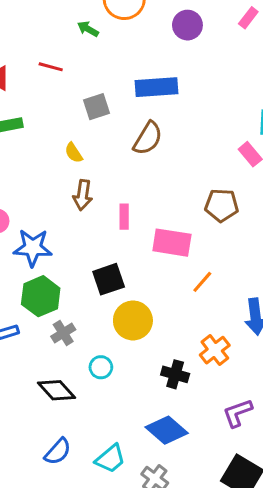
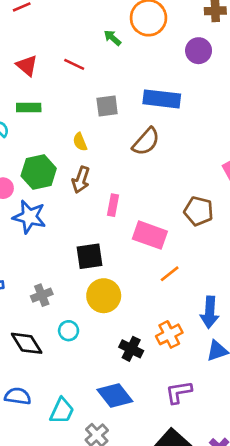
green hexagon: (41, 296) -> (39, 172), moved
blue semicircle: (58, 452) -> (18, 396), turned -135
cyan trapezoid: (110, 459) -> (62, 411), turned -36

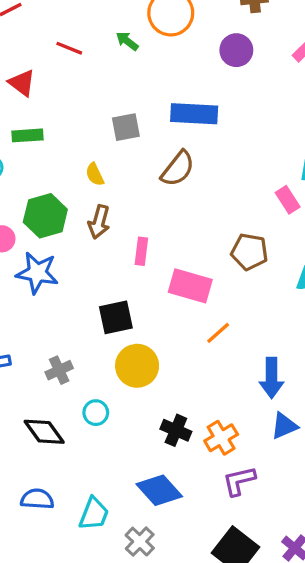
red line: (74, 64) -> (69, 48), moved
orange cross: (169, 334) -> (221, 438), moved

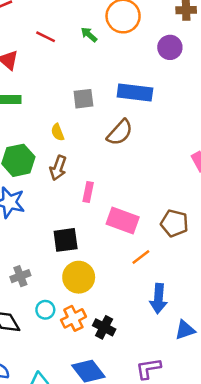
brown pentagon: (249, 252) -> (174, 223), moved
blue arrow: (272, 378) -> (158, 299), moved
orange cross: (221, 438) -> (73, 318), moved

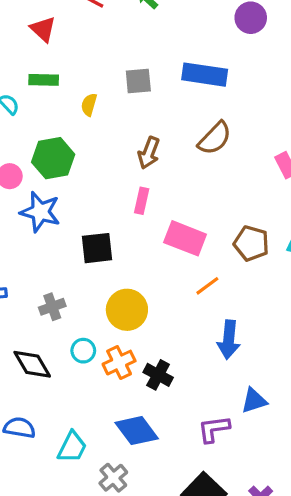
yellow semicircle: (58, 132) -> (89, 105), moved, turned 36
brown semicircle: (120, 132) -> (215, 138), moved
brown arrow: (58, 168) -> (149, 153), moved
black square: (66, 240) -> (97, 248), moved
blue triangle: (185, 330) -> (254, 401), moved

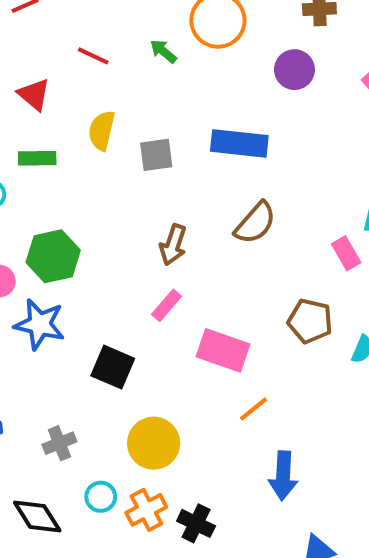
yellow semicircle: (89, 105) -> (102, 131), moved, size x1.4
pink rectangle: (142, 201) -> (167, 305), turned 30
brown pentagon: (251, 243) -> (310, 321), moved
black square: (97, 248) -> (113, 367), turned 32

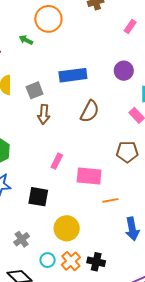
purple circle: (294, 70) -> (124, 71), moved
brown arrow: (173, 245) -> (44, 114), moved
orange line: (253, 409) -> (110, 200), turned 42

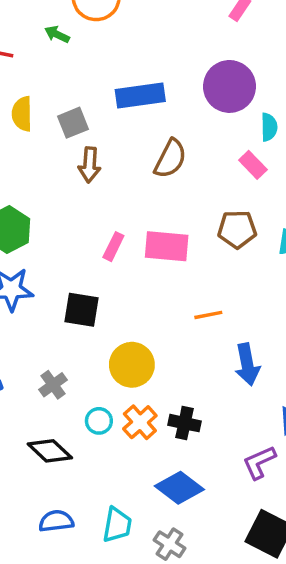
purple circle: (124, 71) -> (229, 86), size x1.5
pink rectangle: (89, 176) -> (167, 246), moved

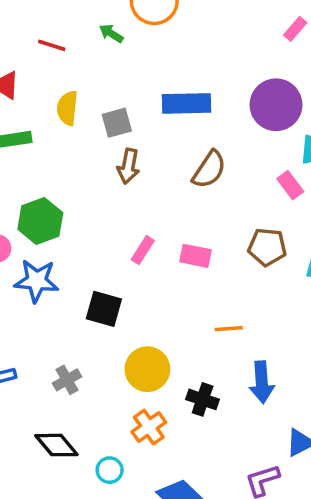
pink rectangle: (167, 246) -> (195, 256), size x0.7
cyan circle: (99, 421) -> (110, 470), moved
black cross: (184, 423) -> (203, 399), moved

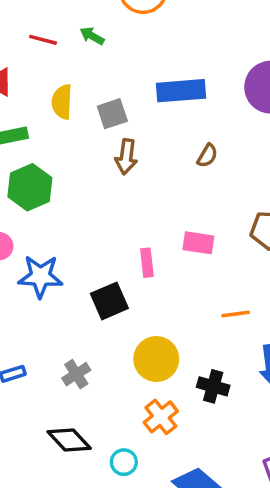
green arrow: (111, 33) -> (92, 36), moved
brown semicircle: (209, 170) -> (207, 156), size x0.6
green hexagon: (40, 221) -> (30, 187), moved
pink rectangle: (143, 250) -> (147, 263), moved, turned -36
black square: (104, 309) -> (109, 301), turned -36

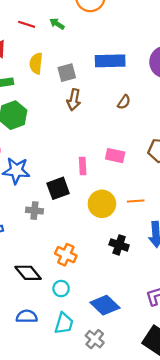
yellow circle: (156, 359) -> (102, 204), moved
gray cross: (76, 374) -> (34, 211), moved, turned 35
orange cross: (161, 417) -> (66, 255), moved, turned -30

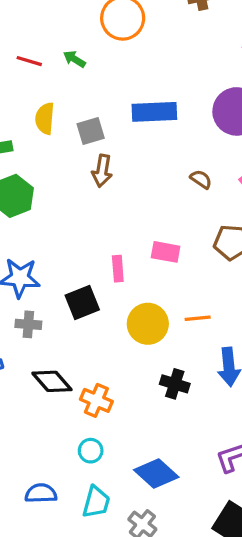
brown semicircle: (124, 102) -> (201, 179), moved, turned -88
gray cross: (34, 211) -> (28, 324), moved
black diamond: (28, 273) -> (52, 381), moved

